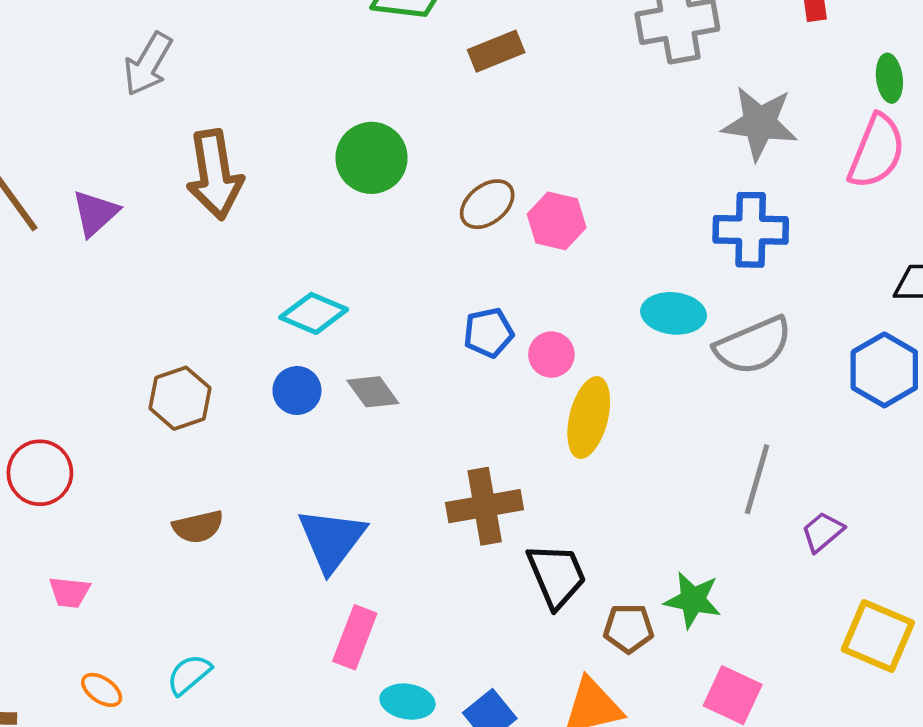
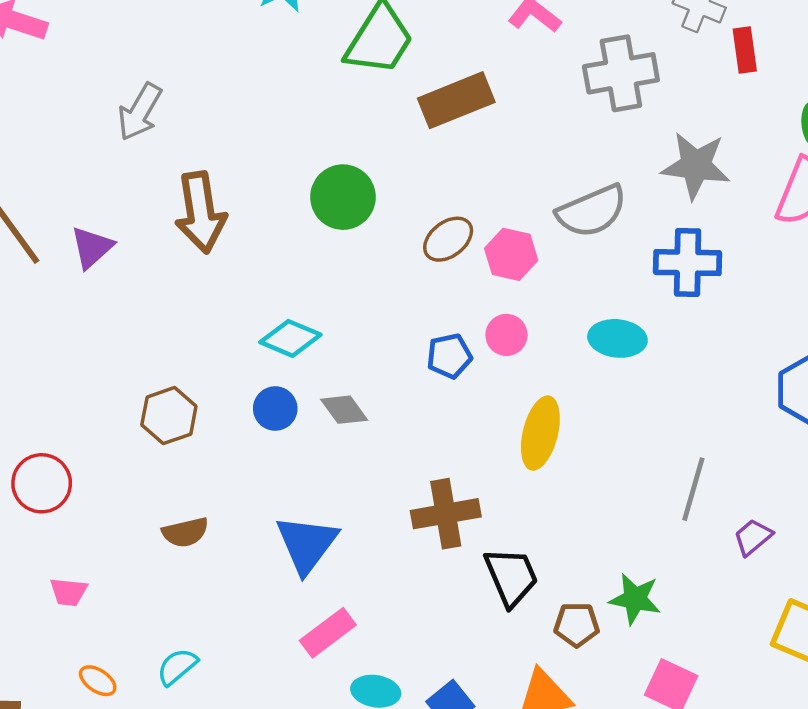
brown rectangle: (496, 51) -> (456, 100), size x1.5
gray semicircle: (753, 346) -> (592, 211), moved
pink circle: (551, 355) -> (506, 335), moved
pink rectangle: (355, 637) -> (328, 633), turned 32

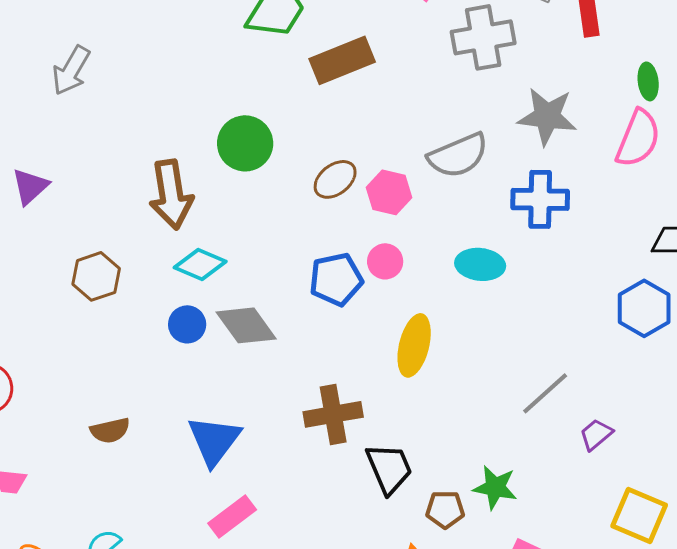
brown arrow: (200, 212) -> (171, 194), moved
blue pentagon: (449, 356) -> (336, 279), size x1.4
gray diamond: (344, 410) -> (246, 325), size x1.5
brown hexagon: (169, 416) -> (96, 276), moved
gray line: (693, 489) -> (545, 393), turned 32

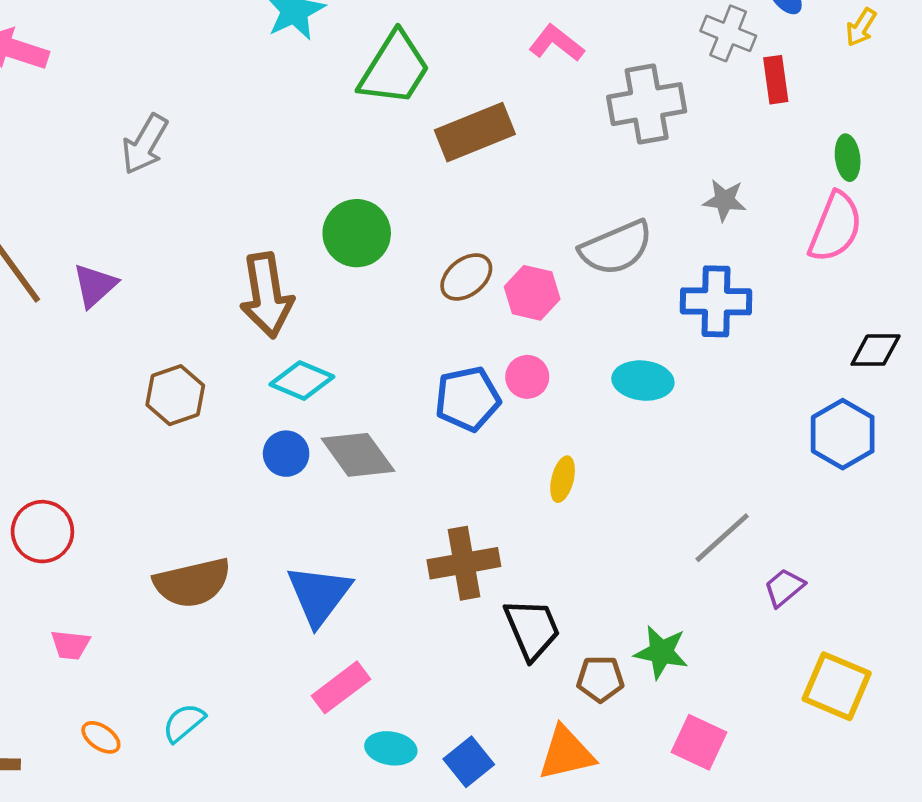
gray star: (547, 116) -> (725, 200), size x0.6
yellow ellipse: (414, 345) -> (563, 479), size x0.6
brown semicircle: (110, 430) -> (192, 583), size x1.6

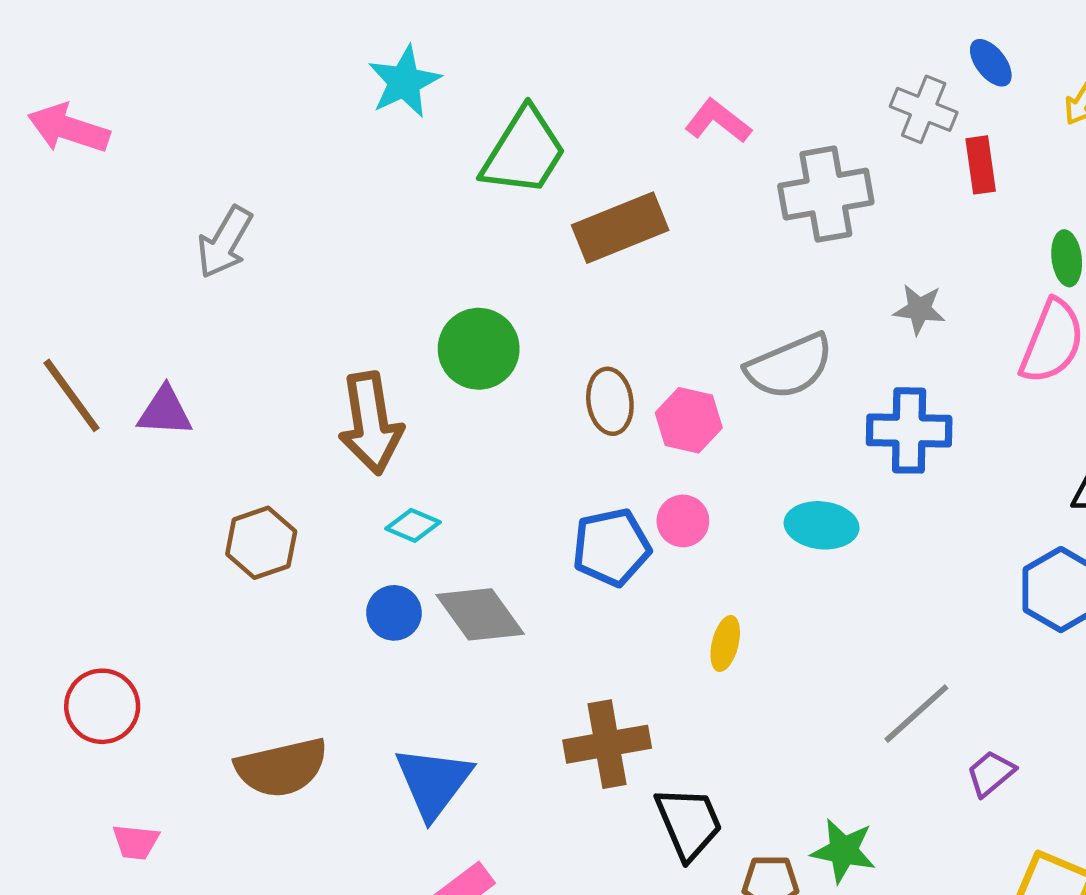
brown ellipse: (466, 277) -> (610, 401), turned -60
purple triangle: (95, 286) -> (165, 412), turned 45
cyan diamond: (302, 381) -> (413, 525), size x0.7

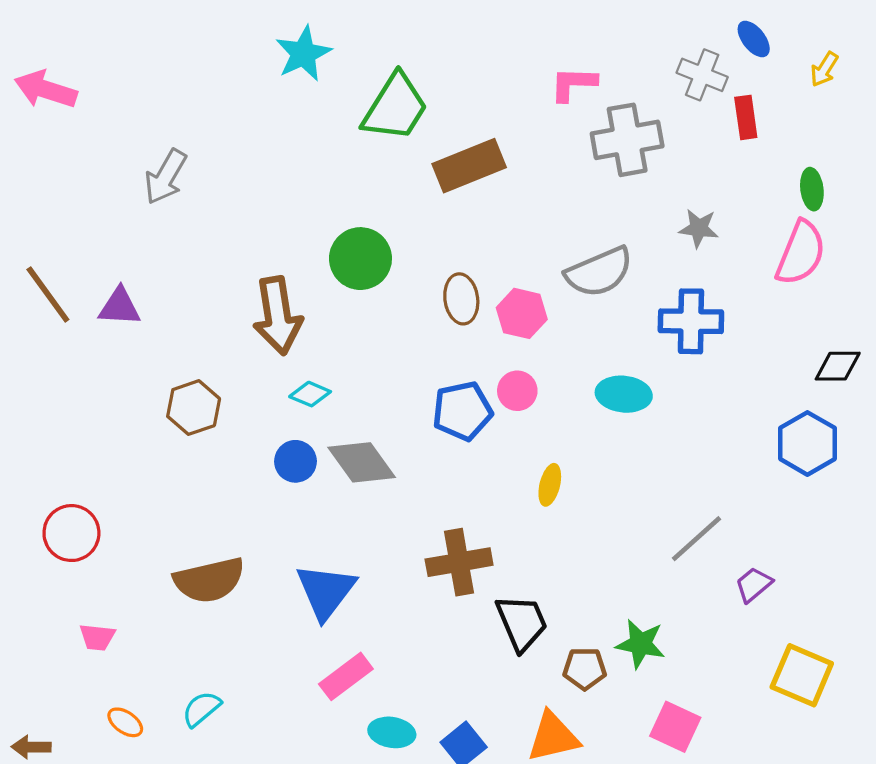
pink L-shape: (718, 121) -> (573, 84), moved, turned -36

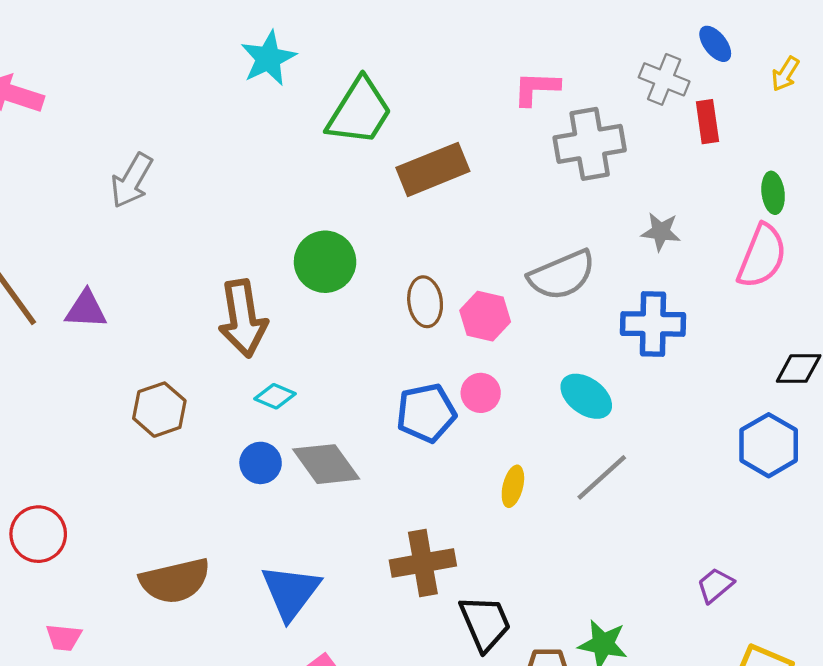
cyan ellipse: (624, 394) -> (586, 396), turned 30
gray line: (697, 539) -> (602, 477), moved

